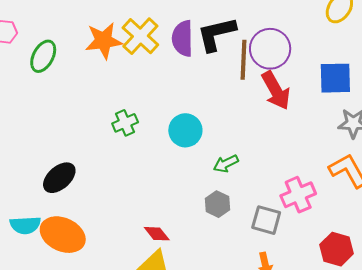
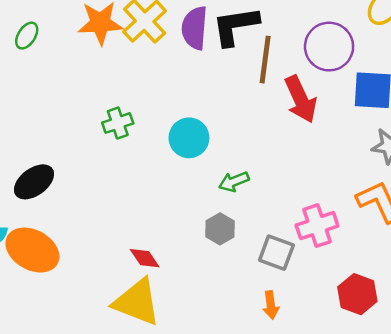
purple circle: (270, 49) -> (329, 47), moved
green ellipse: (43, 56) -> (27, 36), size x0.7

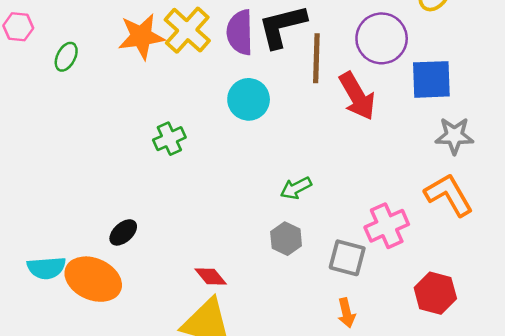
cyan circle: (189, 138) -> (249, 99), moved
black ellipse: (34, 182) -> (123, 232), moved, size x0.7

